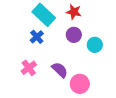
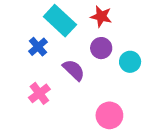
blue cross: (37, 37) -> (38, 47), moved
purple semicircle: (60, 70) -> (74, 70), moved

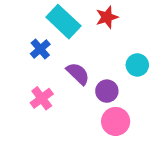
red star: (101, 16) -> (107, 17), turned -30
purple circle: (101, 48) -> (107, 91), moved

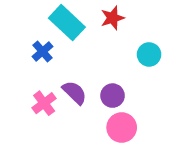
cyan circle: (137, 65) -> (149, 54), moved
purple semicircle: (78, 74) -> (74, 93), moved

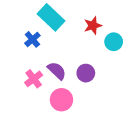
red star: (113, 18) -> (93, 26), moved
pink circle: (122, 128) -> (61, 100), moved

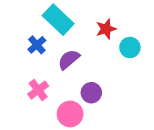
purple semicircle: (57, 71) -> (69, 59), moved, turned -84
purple circle: (86, 73) -> (91, 93), moved

